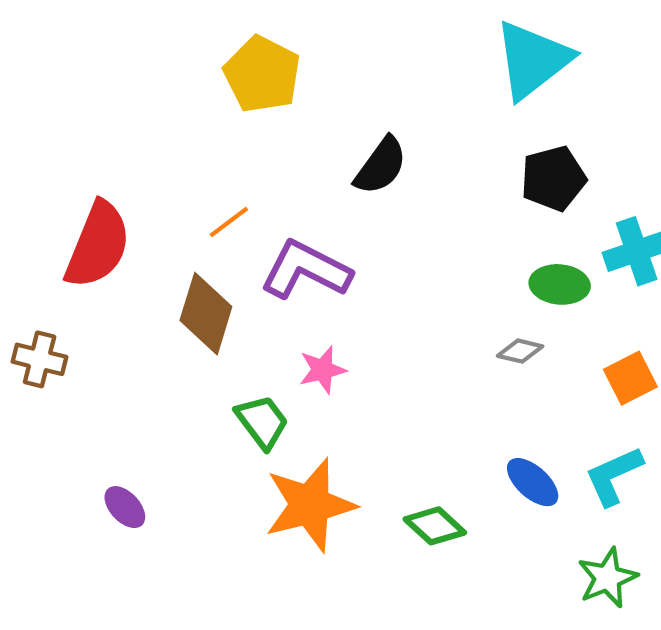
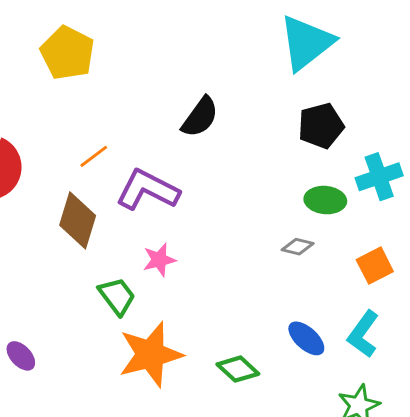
yellow pentagon: (262, 74) -> (67, 53), moved
cyan L-shape: (614, 476) -> (363, 334), turned -30

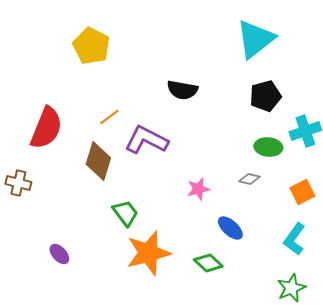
black semicircle: (200, 117) -> (182, 90), turned 64
pink star: (159, 260) -> (198, 189), moved
blue ellipse: (306, 338) -> (230, 228), moved

